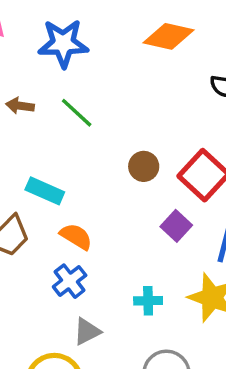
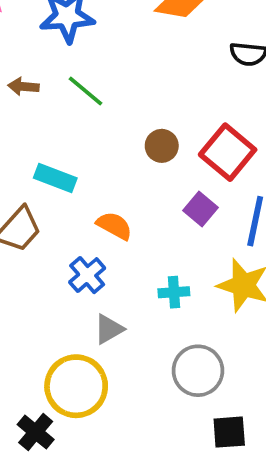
orange semicircle: (76, 237) -> (114, 226), moved

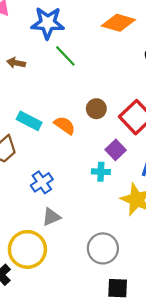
green line: (85, 91) -> (65, 56), moved
orange semicircle: (114, 226) -> (65, 125), moved
cyan cross: (174, 292) -> (101, 172), moved

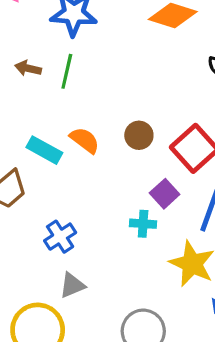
green line: (65, 56) -> (67, 71), moved, turned 55
orange semicircle: (65, 125) -> (85, 140), moved

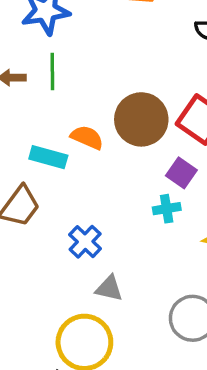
brown circle: (139, 135) -> (141, 119), size x1.8
gray triangle: (72, 285) -> (109, 288), turned 48

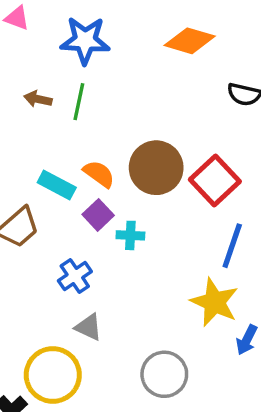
purple square: (181, 173) -> (98, 215), moved
cyan cross: (167, 209) -> (130, 235), moved

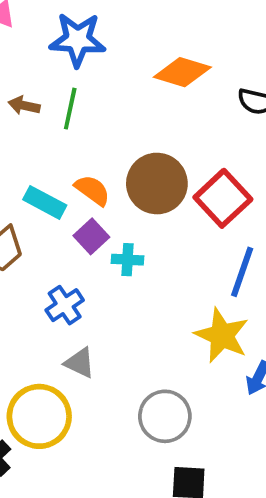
orange diamond: (190, 41) -> (182, 72), moved

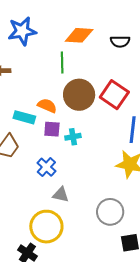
green line: (70, 109) -> (62, 63), moved
purple square: (91, 236) -> (52, 129), turned -30

